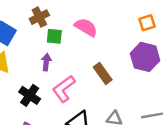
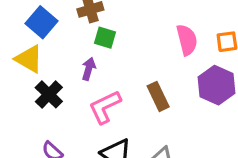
pink semicircle: (86, 27) -> (187, 40), moved, turned 35
black cross: (30, 95) -> (49, 94), moved

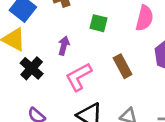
green square: (105, 38) -> (99, 23), moved
pink semicircle: (187, 40) -> (145, 18), turned 30

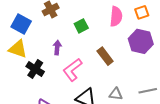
green square: (99, 23) -> (81, 26), turned -32

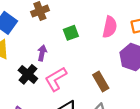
brown rectangle: (105, 56) -> (101, 82), moved
black cross: (35, 69) -> (28, 74), moved

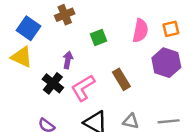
brown rectangle: (101, 82) -> (121, 79), moved

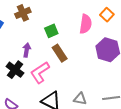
orange square: (171, 29) -> (107, 15), moved, turned -32
brown rectangle: (121, 79) -> (60, 53), moved

